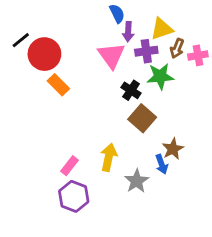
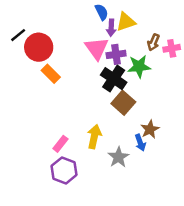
yellow triangle: (162, 29) -> (126, 22), moved
purple cross: (146, 51) -> (116, 54), moved
black cross: (131, 90) -> (114, 79), size x1.5

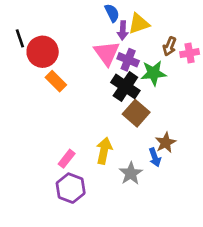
black line: (18, 35) -> (20, 38), turned -70
purple cross: (116, 54) -> (128, 60), turned 30

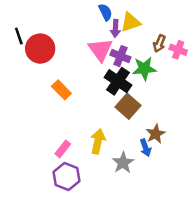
pink cross: (190, 53) -> (178, 50), turned 30
orange rectangle: (56, 81) -> (61, 90), moved

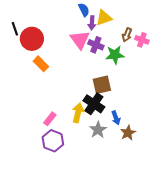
black cross: (118, 81) -> (94, 104), moved
orange rectangle: (61, 90) -> (41, 64), moved
brown square: (128, 106) -> (102, 85), turned 36
brown star: (156, 134) -> (128, 133), moved

